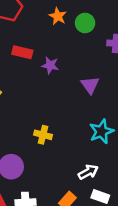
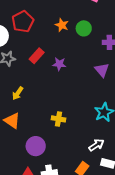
red rectangle: (22, 52) -> (37, 56), turned -56
purple triangle: (90, 85) -> (102, 70), moved

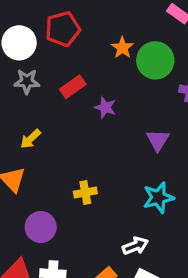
green circle: (84, 28) -> (155, 60), size x1.5
purple triangle: (102, 70) -> (158, 140), moved
yellow cross: (58, 119) -> (85, 193), turned -32

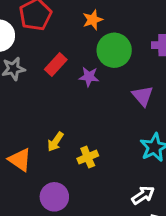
orange star: (122, 48) -> (93, 20), turned 30
green circle: (155, 60) -> (114, 50), moved
yellow arrow: (30, 139) -> (55, 142), moved

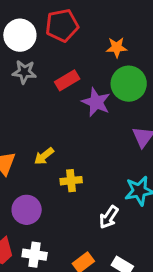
purple star: (89, 77) -> (96, 102), size x1.4
white arrow: (143, 195) -> (109, 217), moved, turned 140

